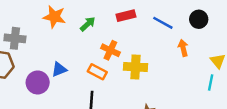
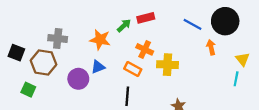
red rectangle: (126, 16) -> (146, 18), moved
orange star: (54, 17) -> (100, 40), moved
black circle: (199, 19) -> (225, 21), size x1.6

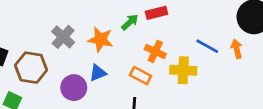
blue line: (193, 24) -> (207, 46), moved
gray cross: (58, 39) -> (63, 37), moved, turned 36

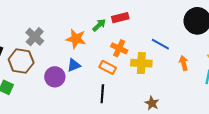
gray cross: (63, 37) -> (35, 37), moved
orange arrow: (237, 49) -> (184, 63), moved

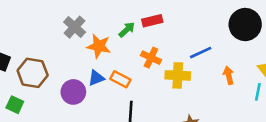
gray cross: (35, 37) -> (75, 27), moved
blue line: (160, 44) -> (201, 53), turned -54
orange rectangle: (108, 67) -> (120, 79), moved

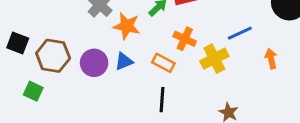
yellow cross: (178, 75) -> (214, 59), turned -30
orange rectangle: (120, 79) -> (163, 63), moved
purple circle: (73, 92) -> (94, 63), moved

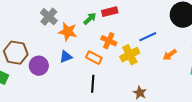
orange arrow: (271, 59) -> (170, 55), turned -112
purple circle: (94, 63) -> (39, 66), moved

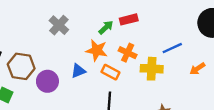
orange star: (68, 32) -> (97, 50), moved
yellow cross: (130, 55) -> (152, 69), turned 30

